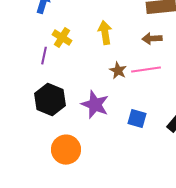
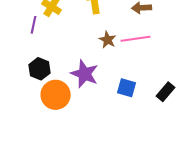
black hexagon: (50, 100) -> (40, 69), size x0.7
orange circle: (66, 150) -> (56, 95), moved

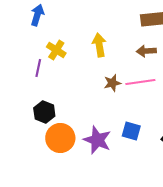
brown star: (108, 40) -> (112, 83), turned 30
purple star: (85, 74) -> (97, 140), moved

